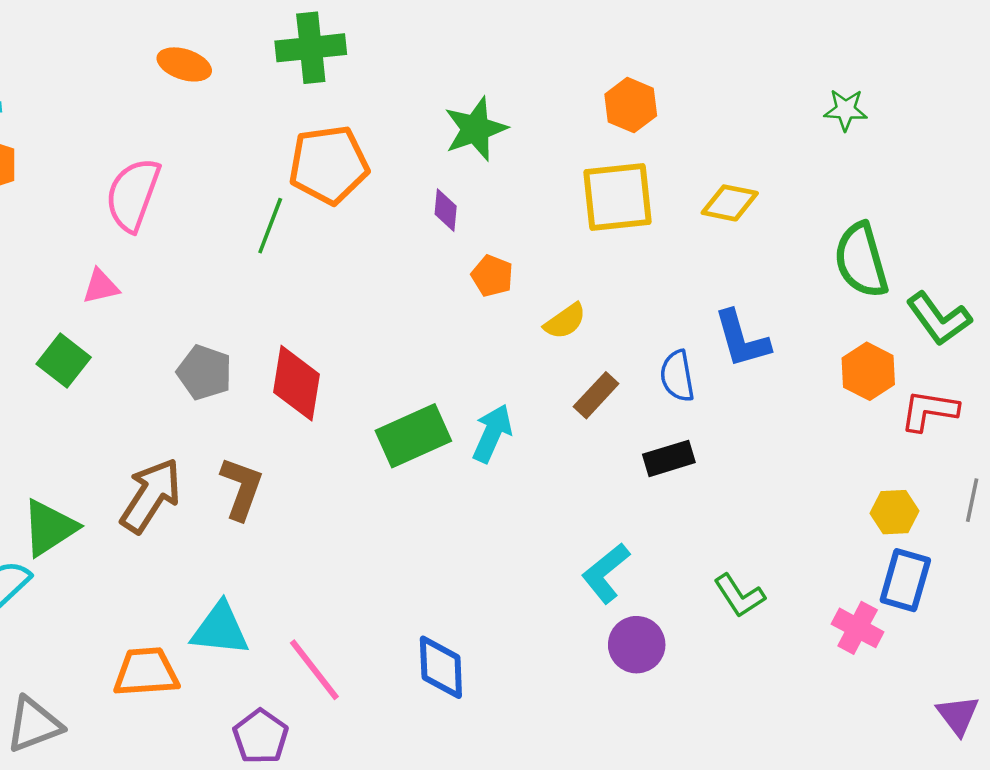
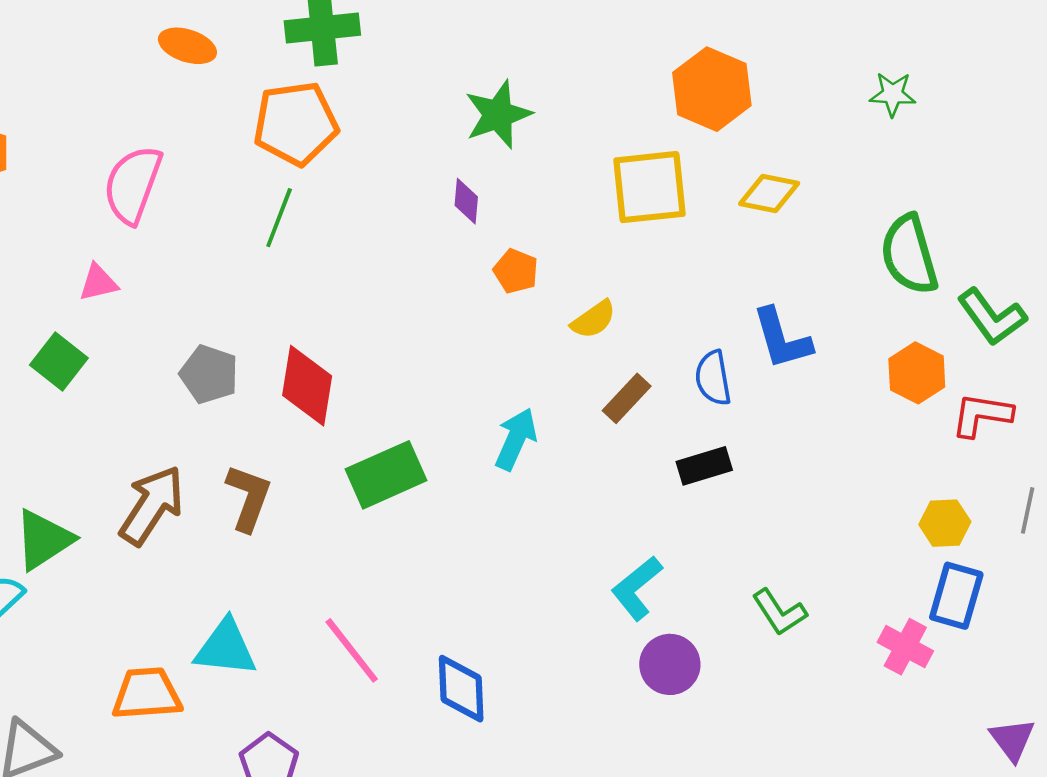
orange hexagon: (631, 105) -> (712, 89), moved, size x1.4
orange pentagon: (329, 165) -> (296, 123), moved
green rectangle: (413, 436) -> (386, 475), moved
pink line: (314, 670) -> (352, 650), moved

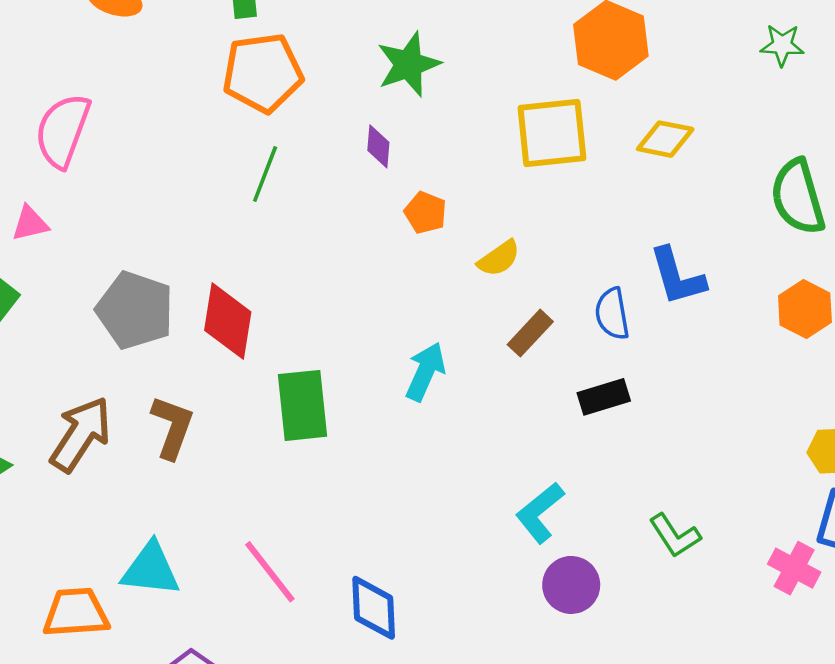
orange pentagon: (296, 123) -> (263, 73), moved
green line: (279, 218) -> (265, 174), moved
gray pentagon: (209, 374) -> (135, 310), size x1.4
green rectangle: (386, 475) -> (302, 405), turned -72

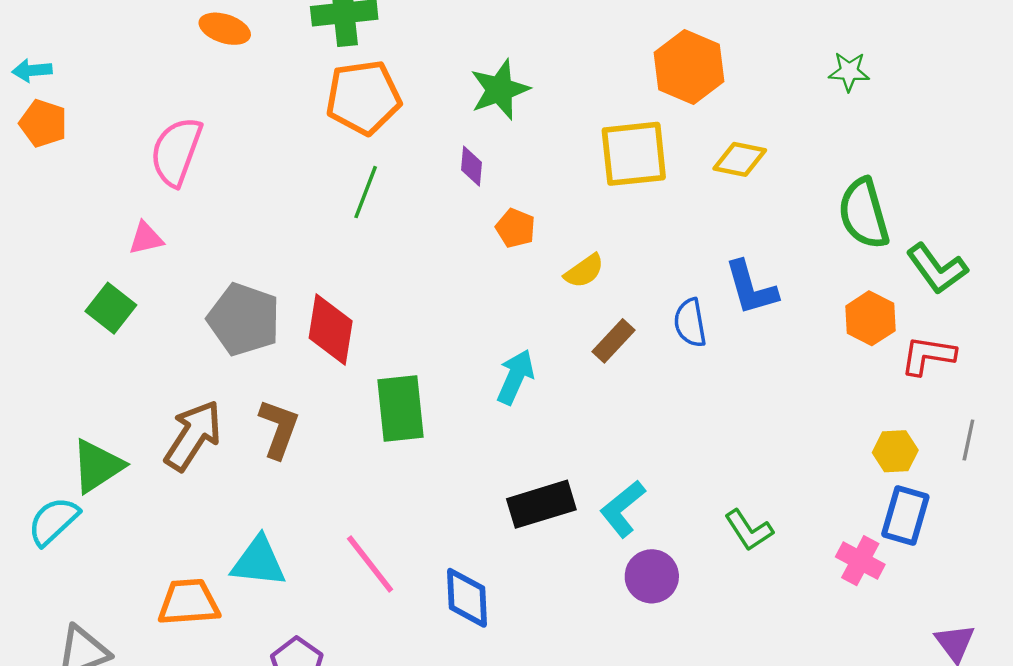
black rectangle: (604, 397) -> (541, 504), moved, size x1.4

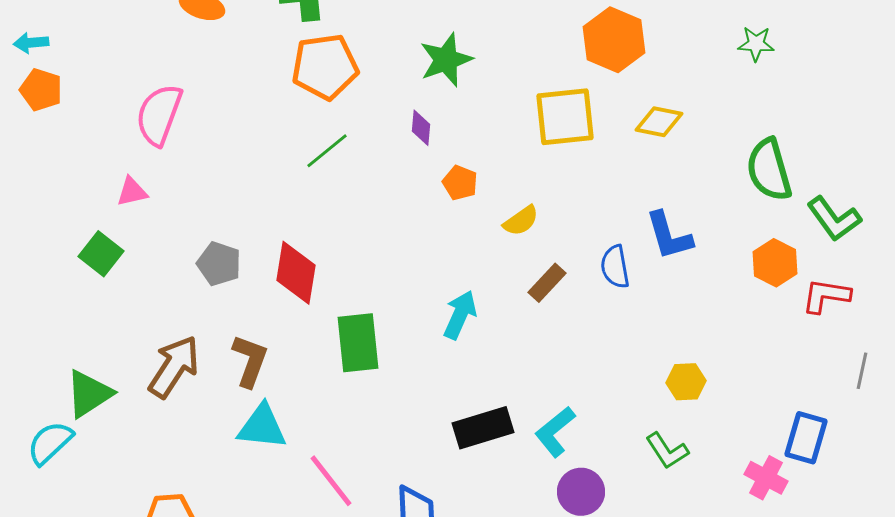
green line: (366, 192) -> (327, 151), turned 30
gray pentagon: (244, 319) -> (219, 264), size x0.7
yellow hexagon: (895, 451) -> (686, 382), moved
cyan triangle: (259, 562) -> (262, 427), moved

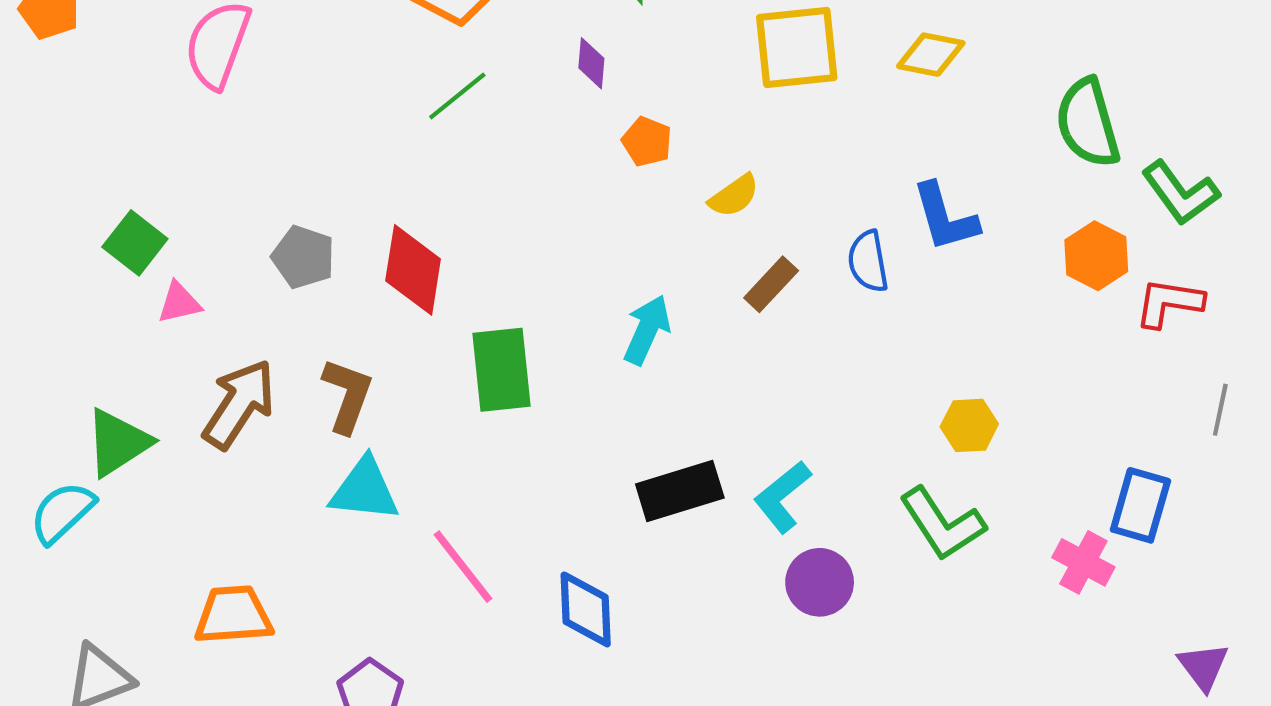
pink triangle: (132, 192) -> (179, 303), moved
green L-shape: (667, 451) -> (942, 524), size x1.4

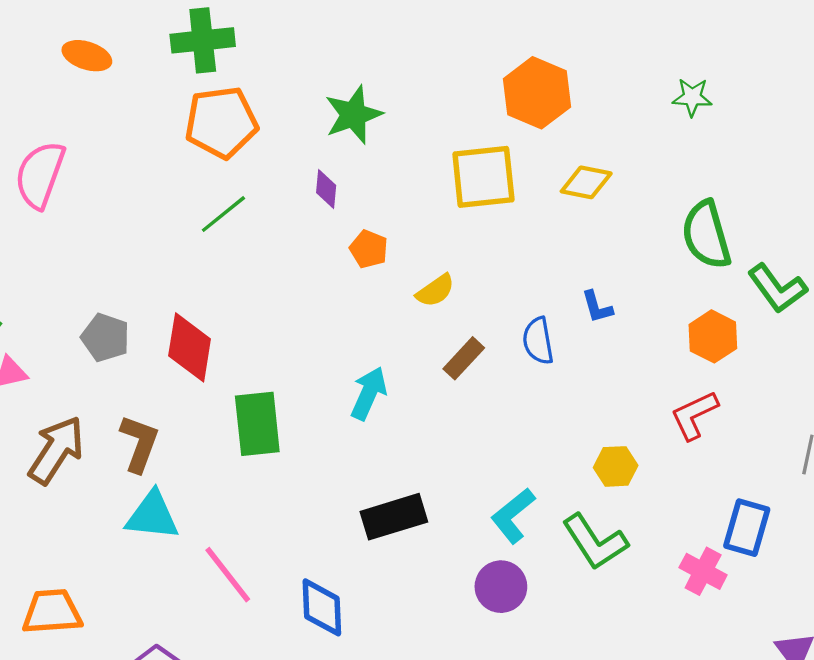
blue L-shape: (945, 217) -> (597, 307), size x0.6
red L-shape: (1169, 303) -> (694, 415), moved, turned -34
cyan L-shape: (782, 497) -> (513, 516), moved

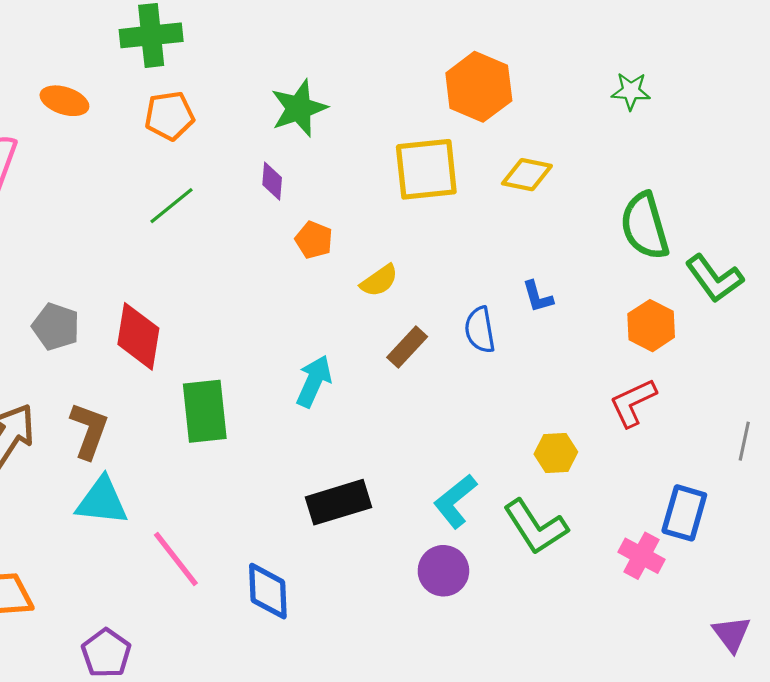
orange ellipse: (87, 56) -> (64, 101), moved
orange pentagon: (221, 122) -> (169, 116), size x0.7

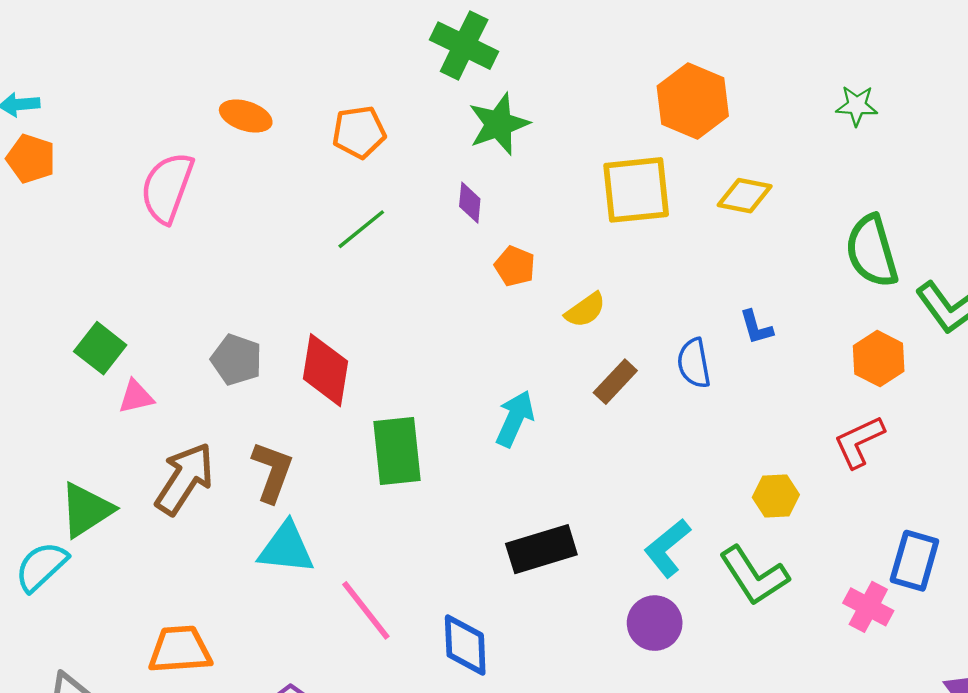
green cross: (151, 35) -> (464, 46), moved, turned 32

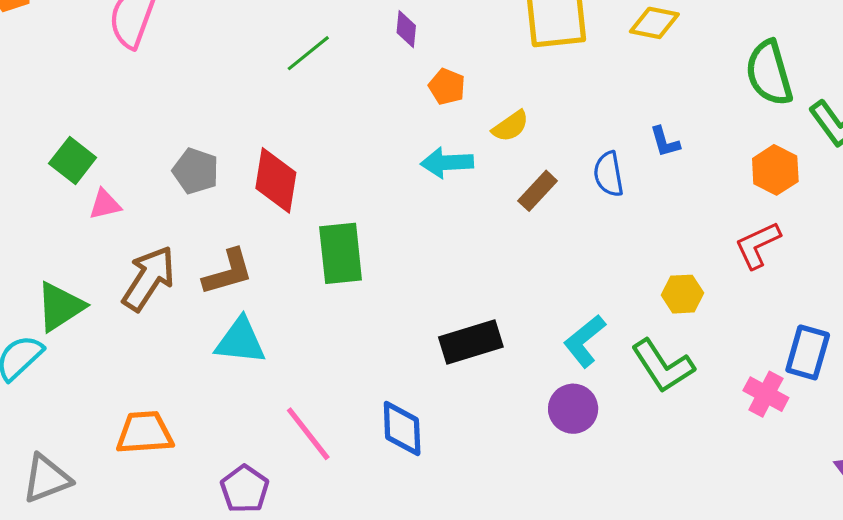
cyan arrow: (515, 419) -> (447, 163), moved, turned -117
brown L-shape: (272, 472) -> (228, 272), turned 54
pink line: (366, 610) -> (308, 434), moved

